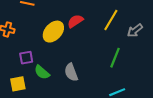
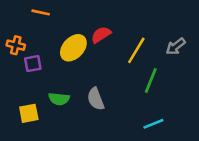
yellow line: (111, 20) -> (136, 50), moved
purple square: (26, 58) -> (33, 64), moved
green semicircle: (42, 72) -> (59, 99), turned -35

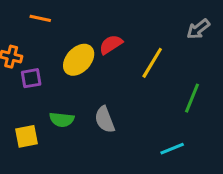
gray arrow: (176, 46) -> (198, 29), moved
green line: (151, 81) -> (192, 98), moved

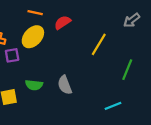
orange line: (40, 18) -> (35, 13), moved
red semicircle: (111, 44) -> (63, 22), moved
yellow ellipse: (79, 60) -> (33, 37), moved

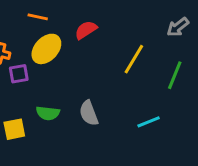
orange line: (35, 13) -> (38, 17), moved
green line: (127, 70) -> (175, 75), moved
cyan line: (113, 106) -> (149, 122), moved

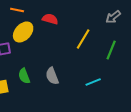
red semicircle: (86, 30) -> (50, 19), turned 49
green semicircle: (48, 113) -> (24, 76), turned 63

